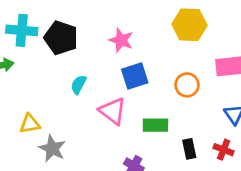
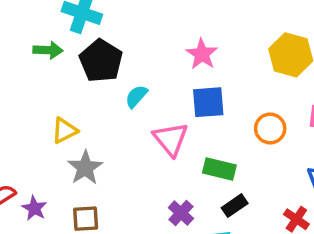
black pentagon: (61, 38) -> (101, 61), moved
yellow triangle: (30, 124) -> (65, 131), turned -30
black rectangle: (189, 149) -> (235, 206), moved, turned 54

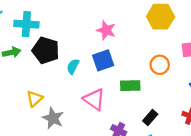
blue square: (208, 102) -> (103, 60), moved
pink triangle: (171, 139) -> (94, 99), moved
green rectangle: (219, 169) -> (130, 86), moved

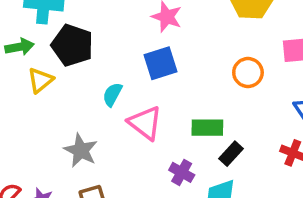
cyan semicircle: (73, 66) -> (112, 94), moved
green rectangle: (130, 86) -> (207, 128), moved
yellow triangle: (35, 99) -> (40, 80), moved

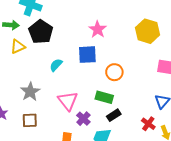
orange circle: (248, 73) -> (114, 72), moved
pink triangle: (145, 123) -> (68, 101), moved

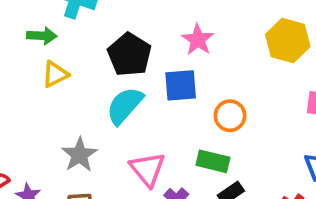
black pentagon: (41, 32) -> (129, 55), moved
cyan semicircle: (56, 65) -> (125, 106), size x1.6

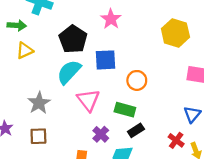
pink star: (198, 40) -> (111, 19), moved
pink triangle: (148, 169) -> (88, 100), moved

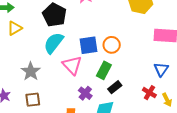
blue square: (105, 60) -> (89, 45), moved
green rectangle: (125, 110) -> (104, 70), turned -72

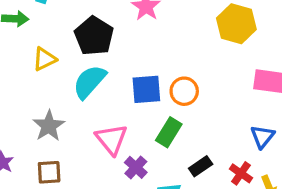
yellow triangle: (15, 28) -> (45, 59), moved
pink triangle: (72, 65) -> (111, 139), moved
black rectangle: (115, 87) -> (201, 166), moved

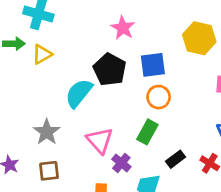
black pentagon: (94, 36) -> (110, 70), moved
yellow triangle: (45, 59) -> (42, 54), moved
blue square: (146, 89) -> (153, 65), moved

